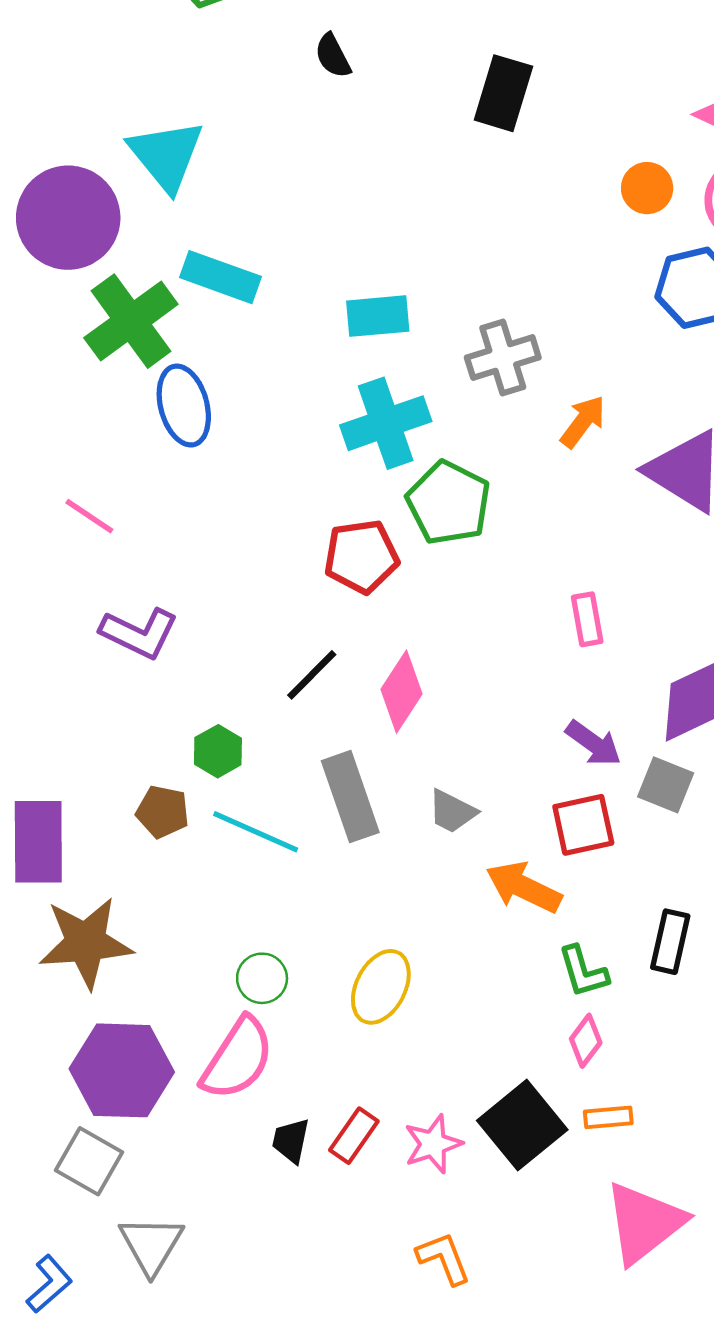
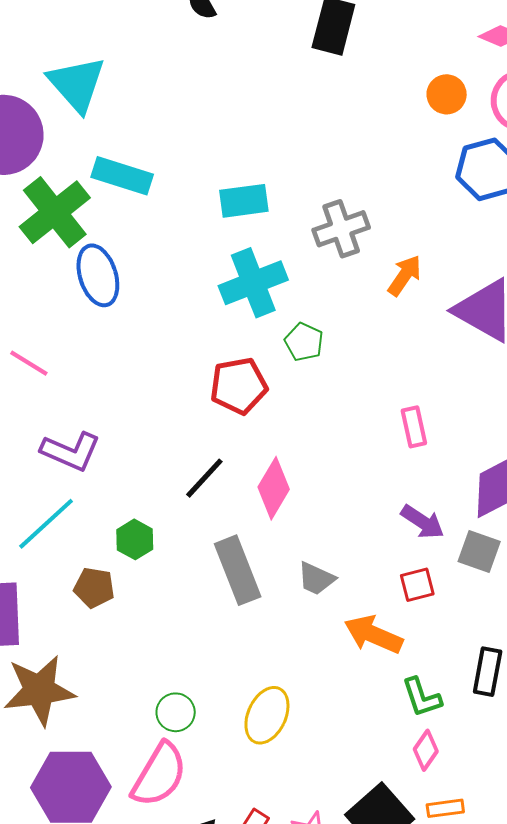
green pentagon: (449, 503) -> (304, 342), size x0.6
red square: (583, 825) -> (417, 585), size x0.7
cyan line: (256, 832) -> (46, 524), moved, turned -64

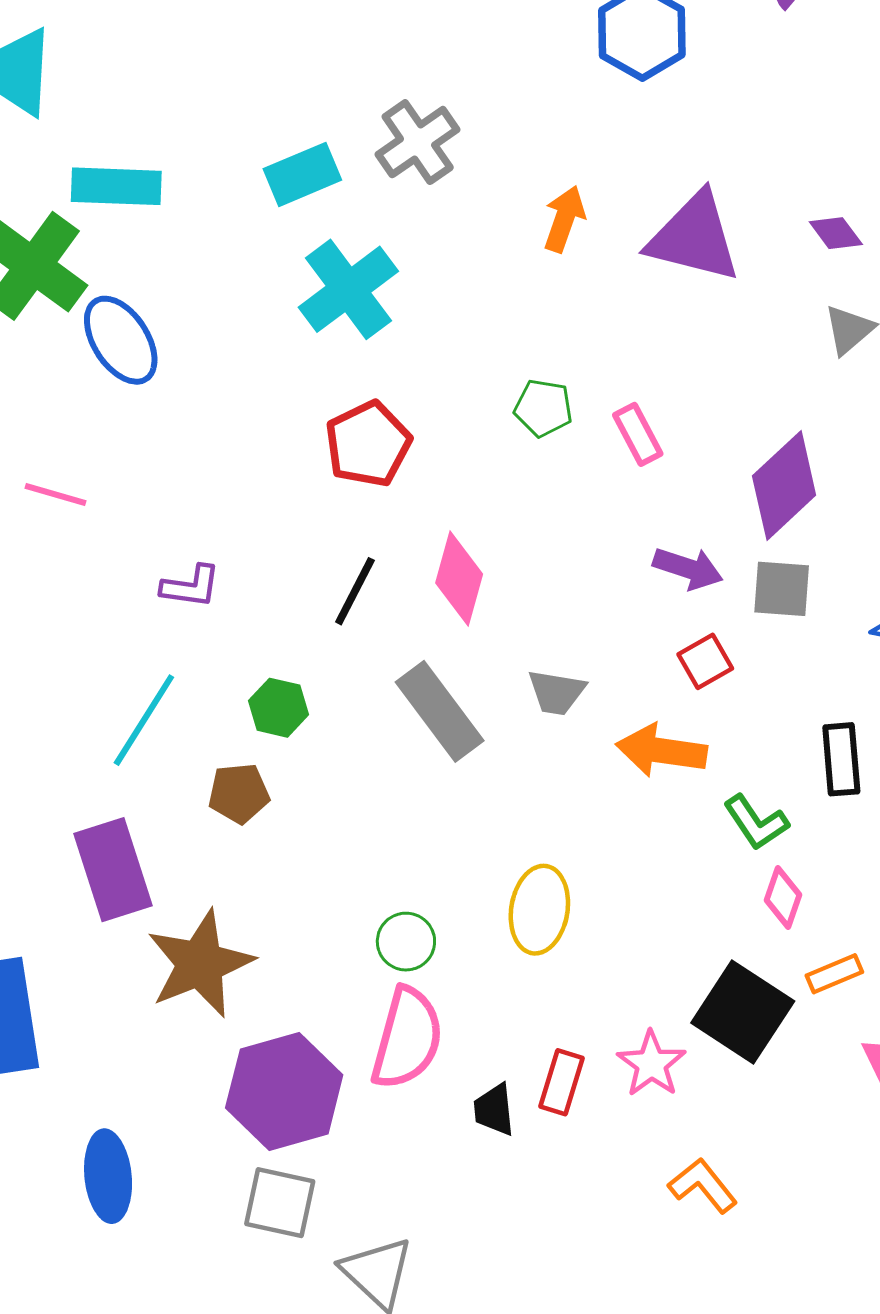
gray cross: (341, 229) -> (418, 142), moved
green pentagon: (304, 342) -> (543, 408), moved
purple L-shape: (71, 451) -> (191, 586), moved, size x0.7

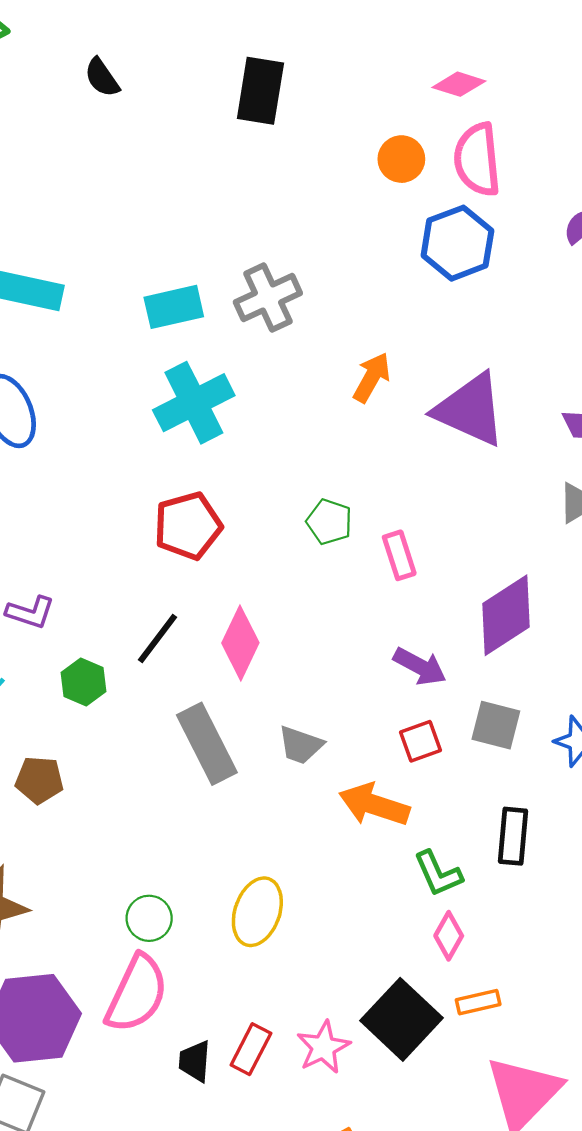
gray square: (782, 589) -> (496, 725), moved
green hexagon: (279, 708) -> (83, 682), moved

